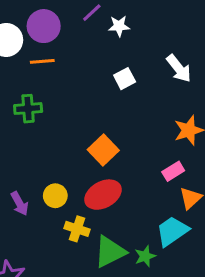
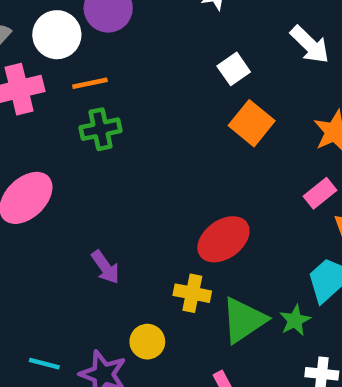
orange line: (42, 61) -> (90, 83), moved
orange square: (103, 150) -> (252, 123), moved
yellow circle: (55, 196) -> (147, 342), moved

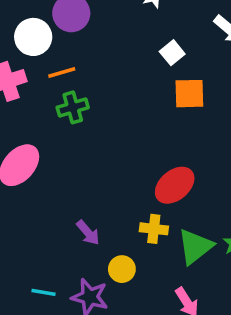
orange square: (252, 123) -> (189, 94), turned -36
purple arrow: (105, 267) -> (88, 233), moved

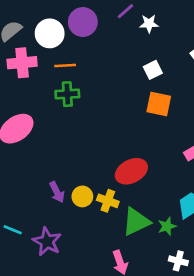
yellow circle: (122, 269) -> (82, 196), moved

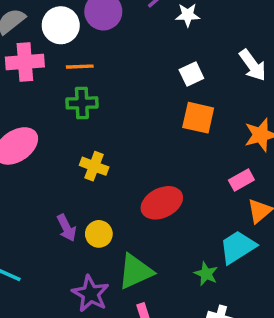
yellow cross: (108, 201) -> (94, 166), moved
green triangle: (136, 222) -> (135, 271), moved
green star: (167, 226) -> (206, 274), turned -30
purple star: (47, 242) -> (90, 294), moved

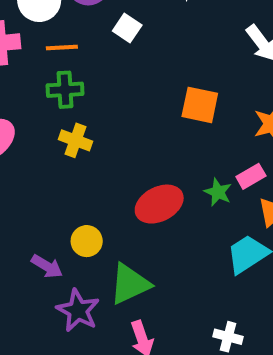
white square: (191, 74) -> (127, 28), moved, turned -30
yellow cross: (94, 166) -> (76, 140), moved
purple arrow: (67, 228) -> (47, 266), moved, turned -32
green star: (206, 274) -> (218, 192), moved

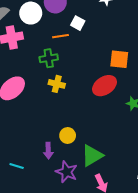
orange line: (62, 48) -> (60, 36), moved
red ellipse: (159, 204) -> (105, 86), moved
purple arrow: (47, 266) -> (48, 151), turned 63

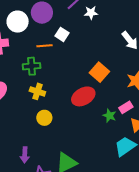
orange square: (119, 59) -> (99, 72), turned 30
yellow circle: (68, 135) -> (44, 118), moved

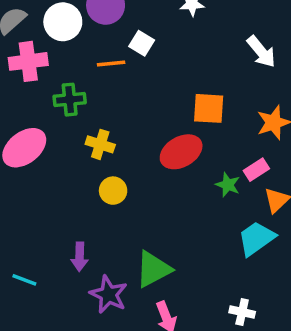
green cross: (32, 66) -> (70, 100), moved
orange square: (99, 72) -> (209, 108), turned -36

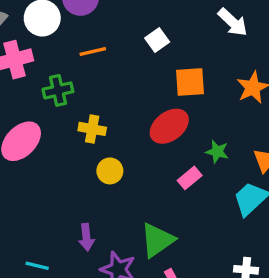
white square: (142, 43) -> (157, 40), moved, turned 30
pink rectangle: (256, 170) -> (190, 178), moved

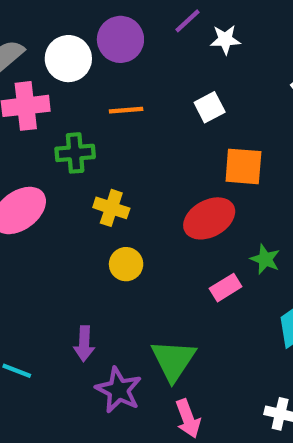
green triangle: (157, 240) -> (173, 360), turned -30

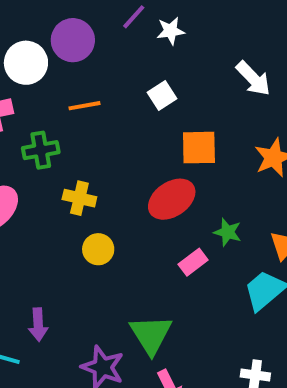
purple arrow: (84, 344) -> (38, 325), moved

